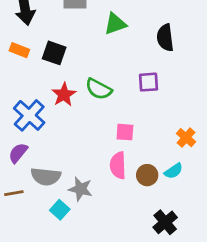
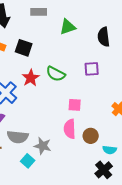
cyan semicircle: (174, 171) -> (110, 150), moved, turned 40

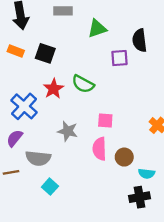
purple square: (92, 69) -> (119, 58), moved
gray star: (43, 146) -> (68, 131), moved
black cross: (104, 170) -> (140, 197), turned 30

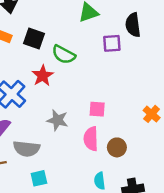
green semicircle: (83, 84) -> (64, 55), moved
cyan semicircle: (147, 174) -> (100, 181), moved, turned 77
cyan square: (50, 187) -> (39, 178), turned 35

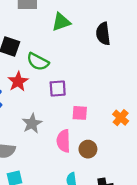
purple square: (112, 43) -> (58, 88), moved
pink square: (97, 109) -> (80, 113), moved
gray star: (57, 120) -> (32, 123), turned 30

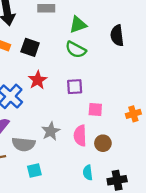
green semicircle: (38, 62) -> (76, 50), moved
orange cross: (121, 118) -> (133, 114), turned 32
gray star: (32, 123) -> (51, 131), moved

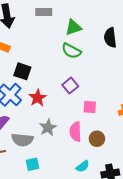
black square: (30, 47) -> (22, 71), moved
red star: (38, 80) -> (38, 98), moved
purple square: (75, 87) -> (70, 86), turned -35
cyan semicircle: (88, 173) -> (83, 166), turned -120

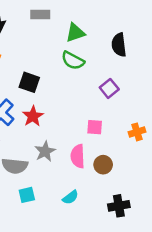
black square: (22, 71) -> (29, 82), moved
purple square: (70, 86) -> (109, 88), moved
cyan semicircle: (83, 166) -> (70, 197), moved

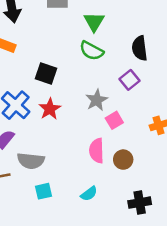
green triangle: (75, 33) -> (94, 22), turned -40
black semicircle: (119, 45) -> (140, 48), moved
pink square: (95, 127) -> (114, 120), turned -35
gray star: (45, 151) -> (97, 100), moved

